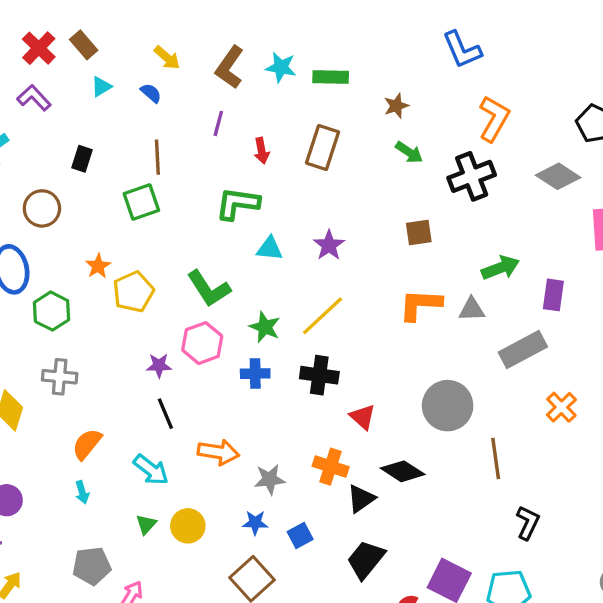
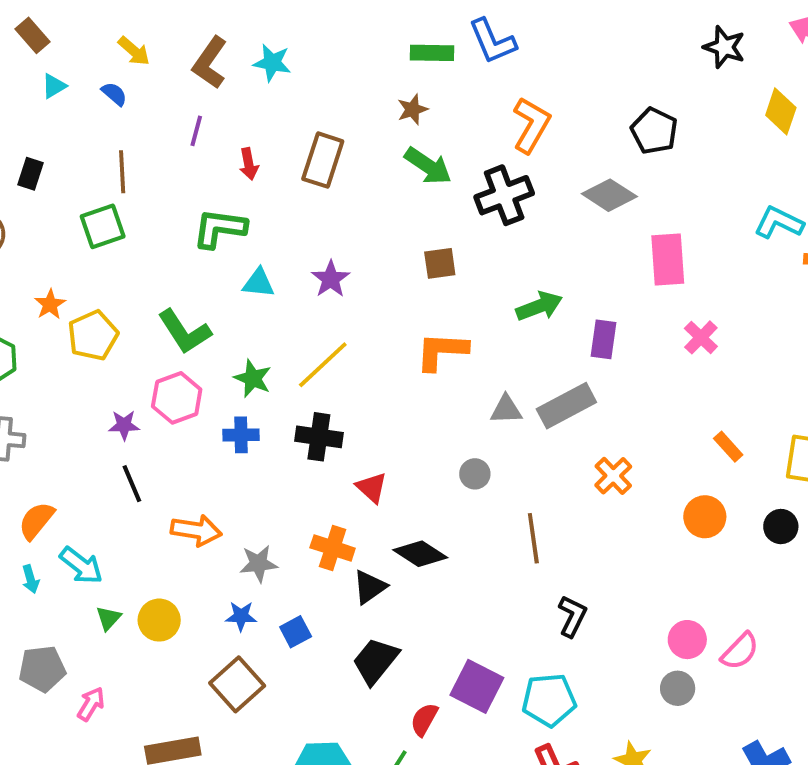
green rectangle: (331, 77) -> (432, 53), moved
green arrow: (409, 152) -> (428, 166), size x1.4
gray triangle: (472, 309) -> (506, 410), moved
gray circle: (448, 406) -> (475, 474), size x0.5
cyan arrow: (151, 470) -> (81, 565), moved

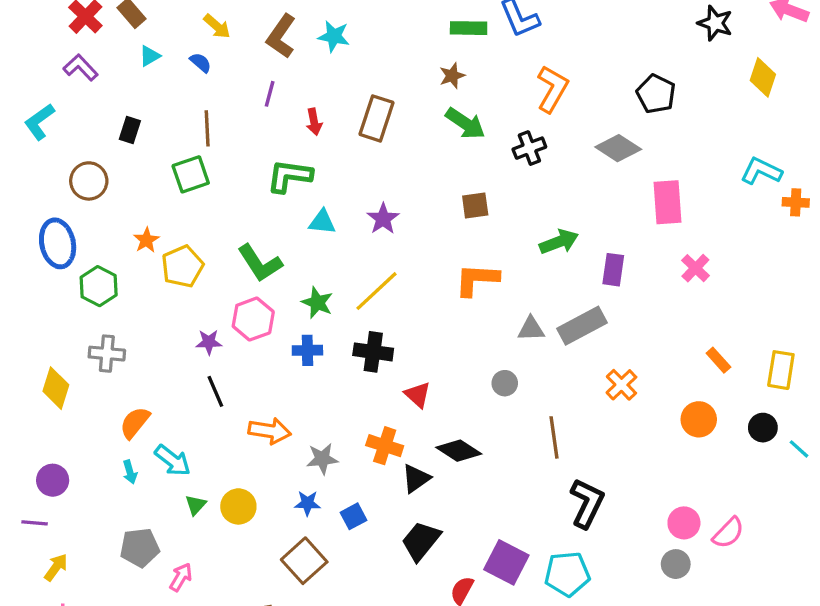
black cross: (504, 195) -> (529, 148), size x0.7
black L-shape: (572, 616) -> (587, 503), size x1.4

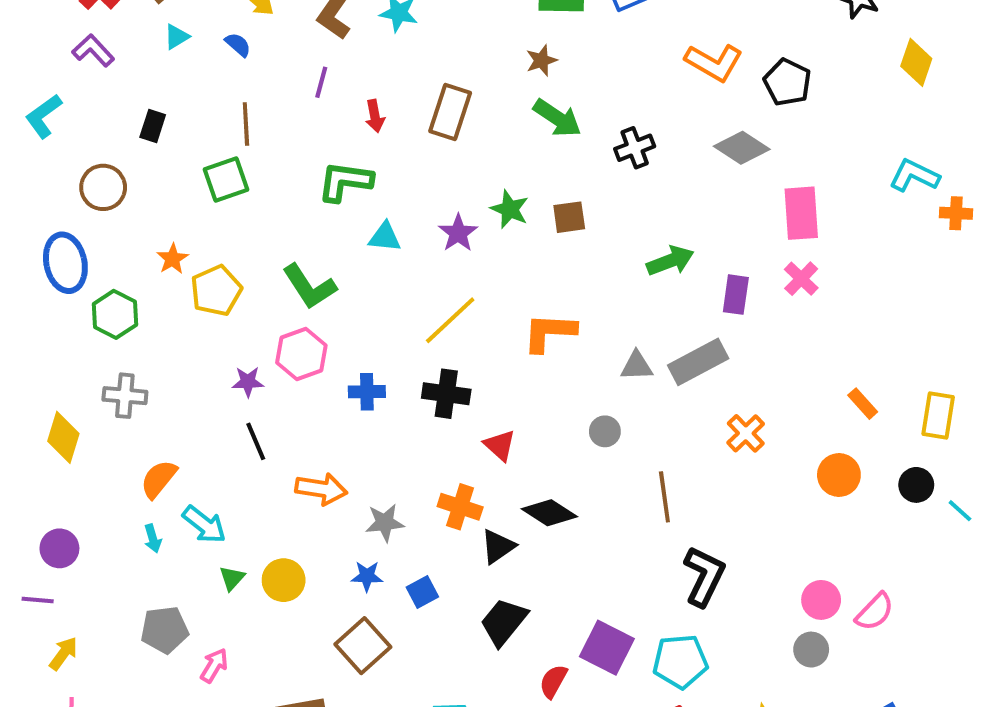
orange L-shape: (552, 89) -> (714, 62), moved, turned 90
pink cross: (695, 268) -> (801, 279), moved
orange L-shape: (477, 280) -> (549, 332), moved
green star: (317, 303) -> (510, 209), moved

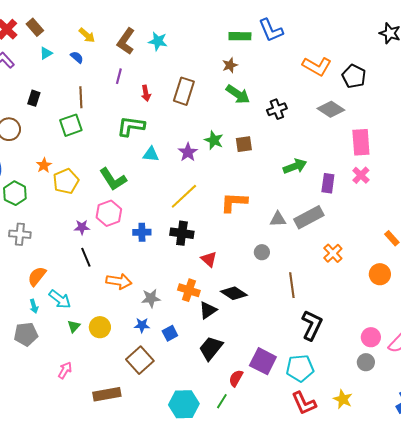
gray pentagon: (165, 630) -> (26, 334), moved

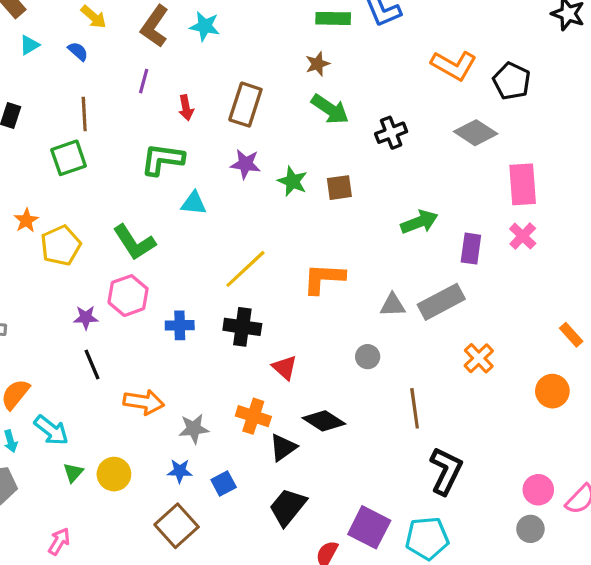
purple star: (188, 152) -> (245, 164), moved, turned -30

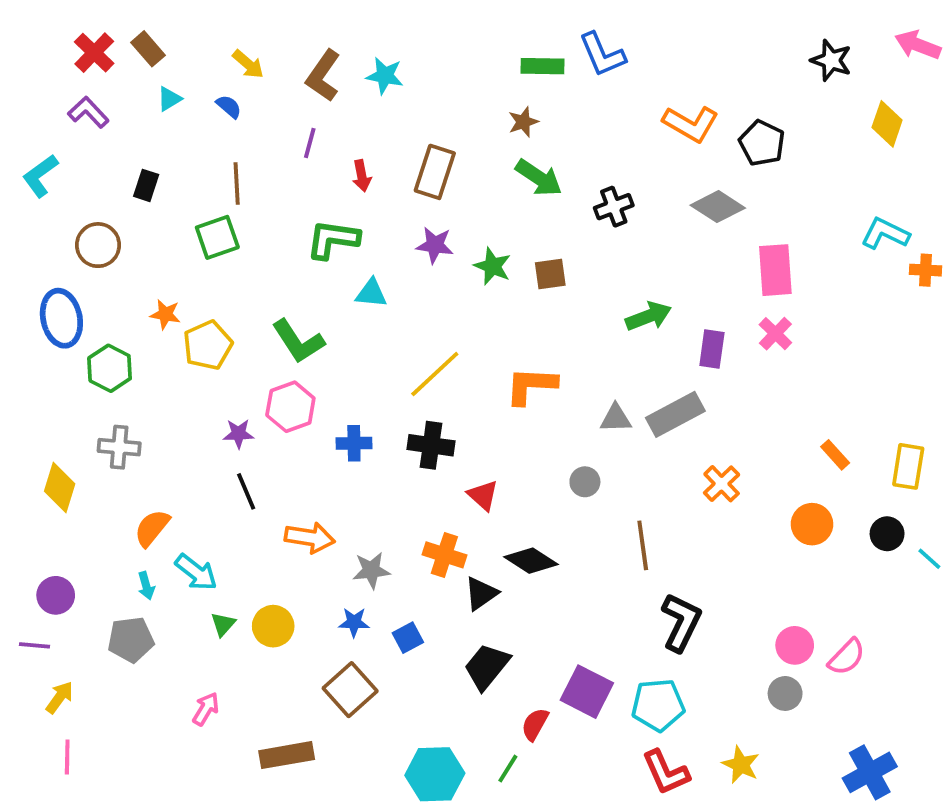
orange star: (26, 220) -> (165, 314), turned -30

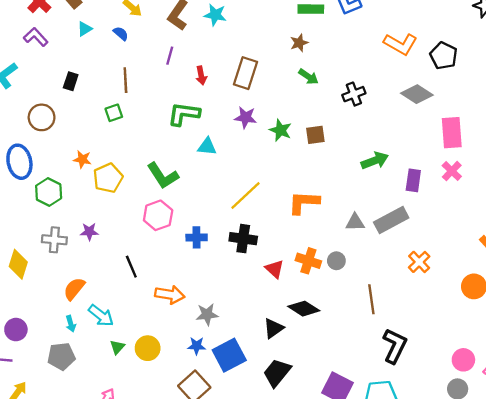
green arrow: (539, 178) -> (308, 77), size x0.7
green square: (217, 237) -> (114, 113), size x0.7
purple star: (239, 434) -> (89, 232), moved
orange cross: (444, 555) -> (308, 261), moved
blue square: (408, 638) -> (229, 355), size x1.8

